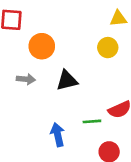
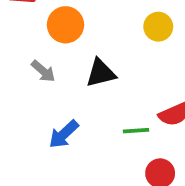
gray arrow: (26, 79) -> (43, 71), turned 36
blue arrow: (58, 135) -> (64, 134), moved, turned -120

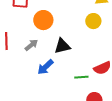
gray arrow: (43, 71) -> (31, 45), turned -80
blue arrow: (64, 134) -> (45, 67), moved

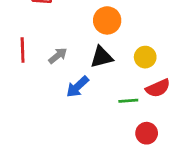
orange circle: (43, 20) -> (107, 20), moved
yellow circle: (93, 21) -> (145, 57), moved

